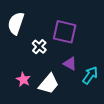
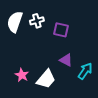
purple square: (65, 32) -> (61, 30), size x0.7
white cross: (39, 47) -> (37, 21), moved, turned 32

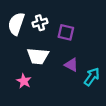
white trapezoid: (46, 79) -> (38, 56), moved, turned 55

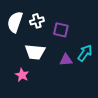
purple triangle: (71, 65) -> (66, 60), turned -32
cyan arrow: (92, 77) -> (85, 53), moved

